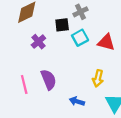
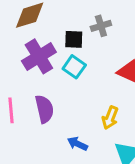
cyan square: (80, 38) -> (74, 67), moved, turned -35
purple cross: (38, 42) -> (39, 56), size x1.6

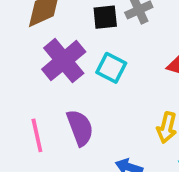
black square: (74, 39) -> (105, 17), moved

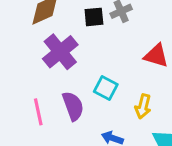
cyan square: (111, 68) -> (106, 88), moved

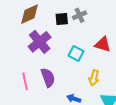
cyan square: (106, 88) -> (76, 53), moved

